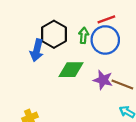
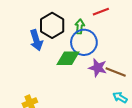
blue circle: (105, 40) -> (84, 42), moved
blue arrow: (37, 50) -> (36, 40), turned -30

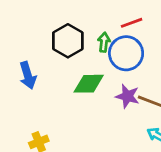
blue arrow: (36, 40) -> (28, 75), moved
blue circle: (84, 42) -> (126, 53), moved

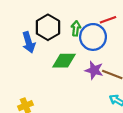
red line: (132, 23) -> (108, 20), moved
blue arrow: (28, 75) -> (29, 42), moved

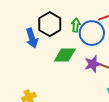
purple star: (94, 70) -> (93, 64), turned -30

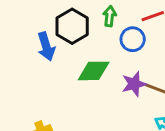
green arrow: (76, 25) -> (110, 16), moved
blue circle: (92, 33) -> (133, 39), size x0.7

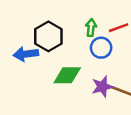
green arrow: (110, 16) -> (91, 28), moved
blue arrow: (46, 46) -> (26, 54), turned 100

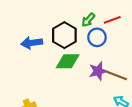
green arrow: (91, 28) -> (88, 20), turned -144
black hexagon: (48, 36) -> (64, 35), moved

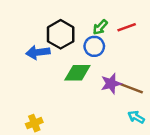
black hexagon: (64, 35) -> (61, 34), moved
blue circle: (97, 37) -> (94, 46), moved

